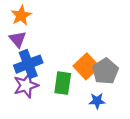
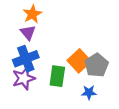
orange star: (21, 15) -> (32, 14), moved
purple triangle: (18, 39) -> (28, 33), moved

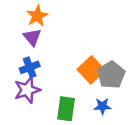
blue cross: (26, 59) -> (30, 67), size x0.7
green rectangle: (57, 76) -> (66, 109), moved

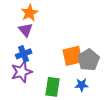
orange square: (91, 70) -> (73, 56), turned 30

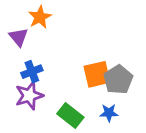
purple triangle: (26, 30) -> (19, 37), moved
green rectangle: (53, 87) -> (70, 116), turned -60

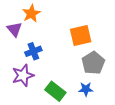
blue cross: (32, 72) -> (33, 51), moved
orange square: (97, 74) -> (81, 36), moved

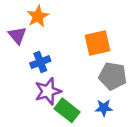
gray pentagon: (93, 63) -> (113, 76), turned -30
purple star: (23, 75) -> (48, 91), moved

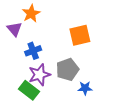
gray pentagon: (113, 76) -> (67, 69), moved, turned -30
green rectangle: (67, 110) -> (29, 90), moved

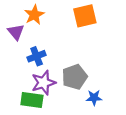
orange square: (80, 35) -> (85, 16), moved
green rectangle: (29, 90) -> (32, 100), turned -30

